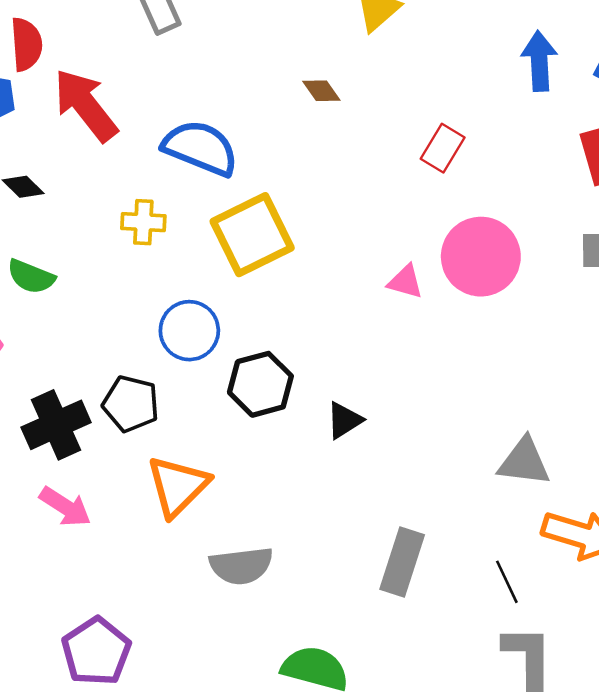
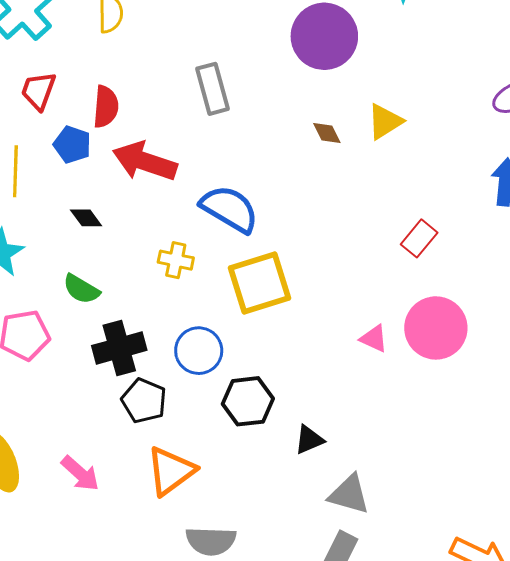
brown diamond: (321, 91) -> (327, 133), moved
red arrow: (86, 105) -> (145, 161), turned -42
black cross: (56, 425) -> (119, 348), moved
gray triangle: (524, 462) -> (349, 494), moved

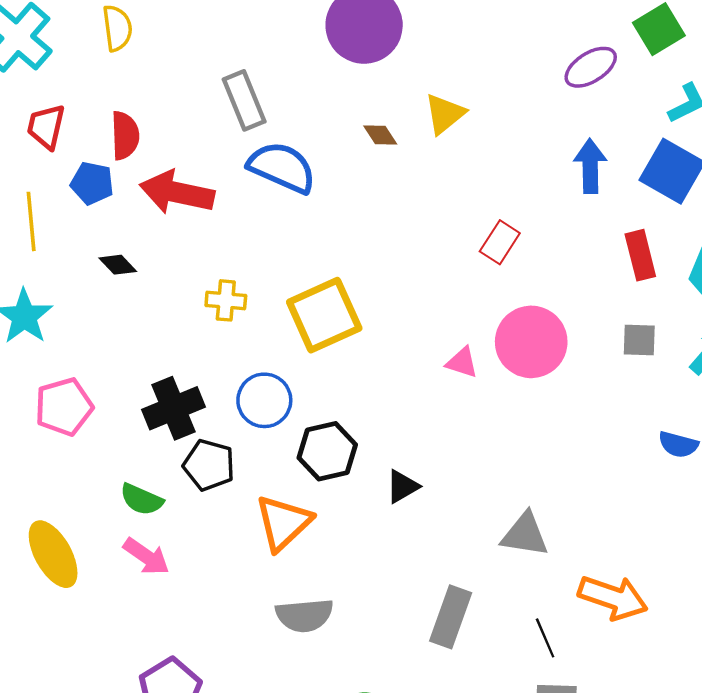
blue semicircle: (230, 209) -> (282, 167), moved
green semicircle: (81, 289) -> (142, 499), moved
orange triangle: (171, 471) -> (283, 523), moved
gray triangle: (349, 494) -> (525, 535), moved

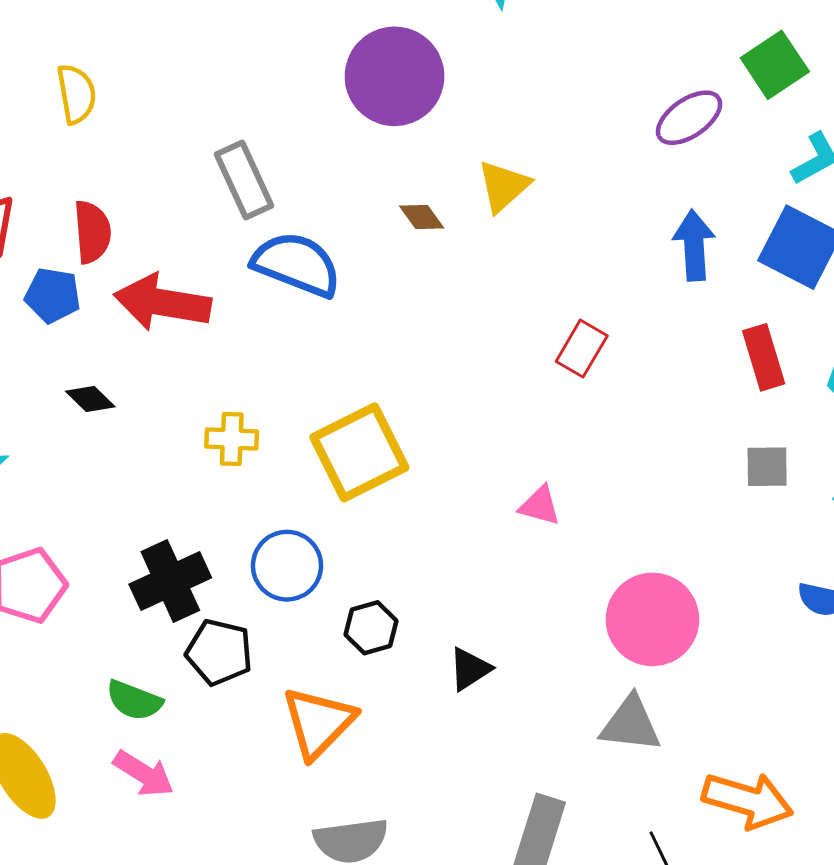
pink circle: (531, 342) -> (652, 619), moved
black hexagon: (327, 451) -> (371, 628), size x0.7

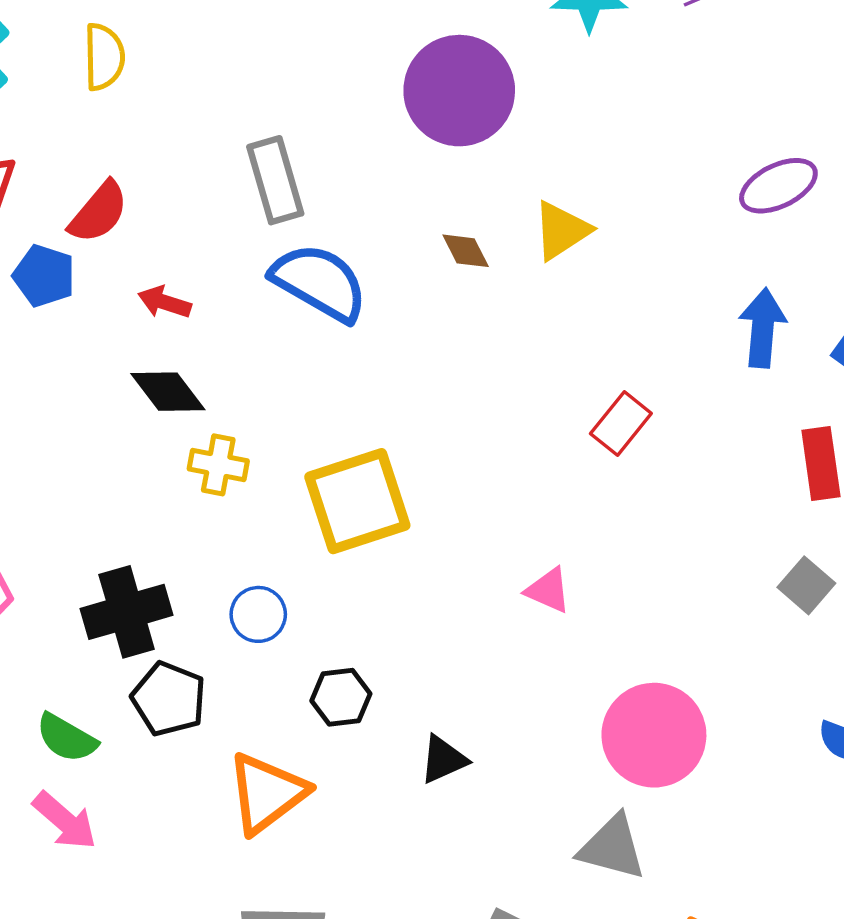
red semicircle: (92, 232) -> (99, 212), turned 36
red arrow: (163, 303) -> (164, 302), size x0.5
black diamond: (90, 399) -> (168, 392), moved, size x1.4
gray square: (767, 467) -> (806, 585), turned 33
blue circle: (287, 566) -> (258, 614), size x0.7

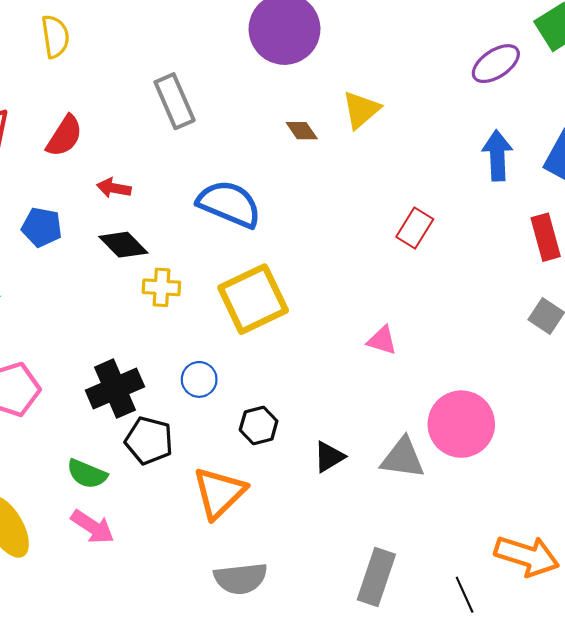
blue pentagon: (44, 276) -> (42, 227), moved
blue semicircle: (319, 282) -> (229, 204), moved
gray triangle: (612, 847) -> (403, 458), moved

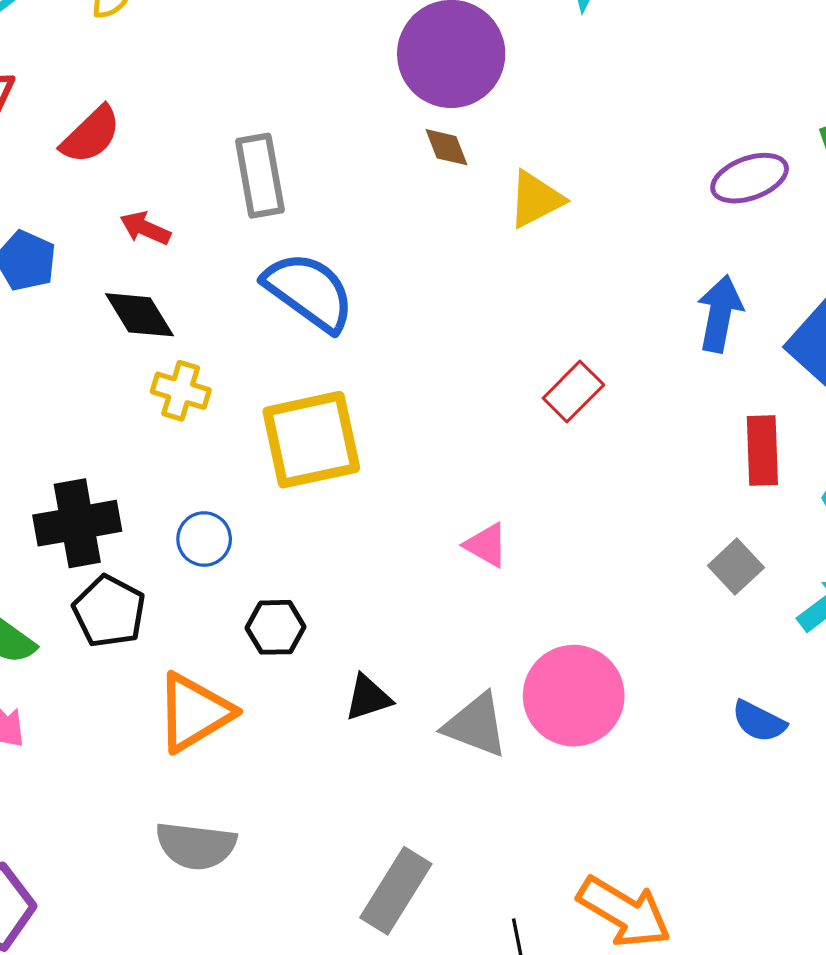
gray rectangle: (175, 101) -> (260, 176), moved
brown diamond: (302, 131) -> (446, 147), moved

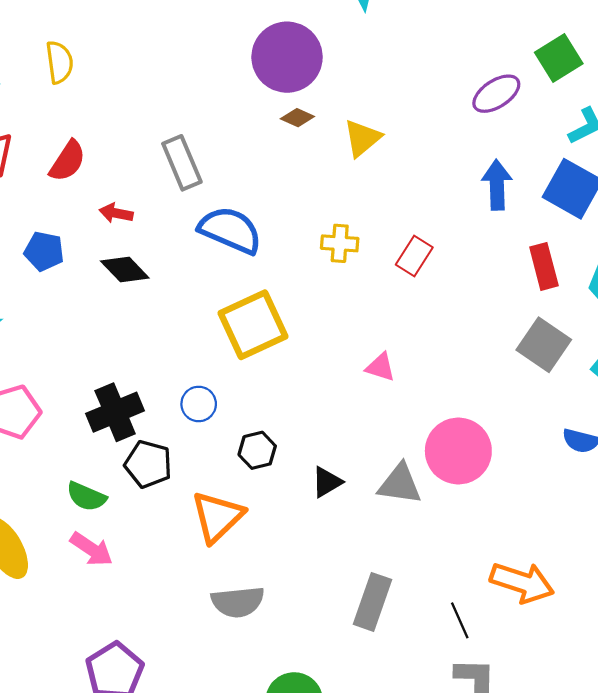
brown diamond: (446, 147) -> (297, 118), turned -32
yellow cross: (181, 391) -> (340, 243), moved
gray square: (736, 567) -> (544, 345), size x1.5

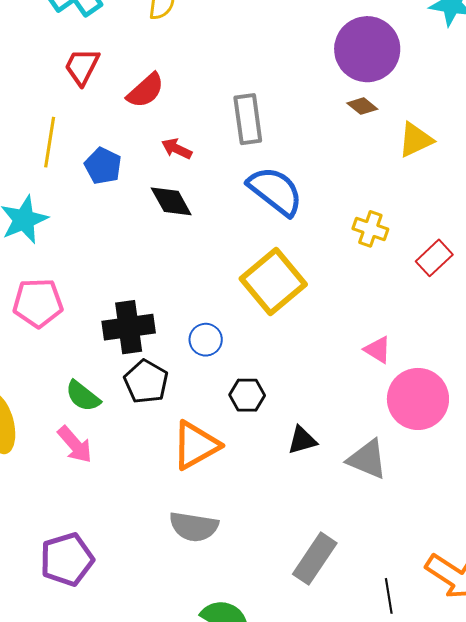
yellow square: (253, 325) -> (273, 281), turned -30
pink circle: (458, 451) -> (418, 399), moved

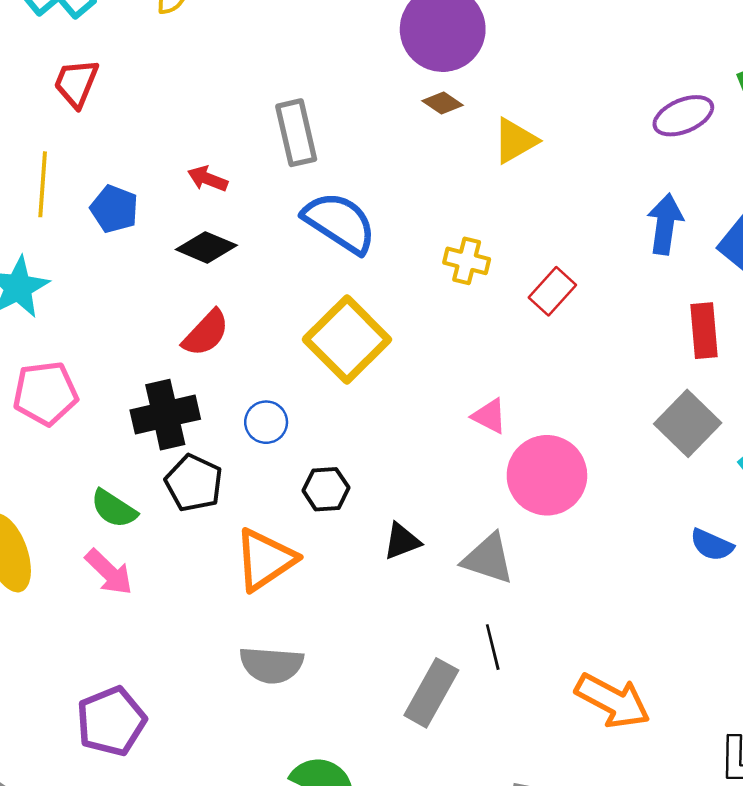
red semicircle: (146, 90) -> (206, 333), moved
black diamond: (171, 201) -> (206, 247), turned -33
black line: (389, 596) -> (493, 647), moved

